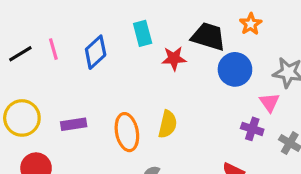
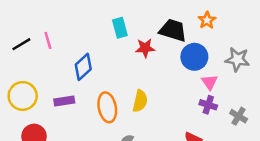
blue diamond: (96, 52) -> (83, 67), moved
pink triangle: (269, 102) -> (210, 82), moved

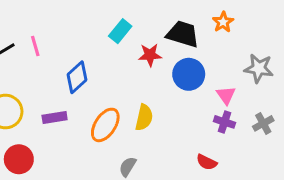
cyan rectangle: (120, 28) -> (120, 31), turned 54
blue circle: (194, 57) -> (189, 74), moved
orange ellipse: (107, 107) -> (105, 125), turned 44
gray cross: (239, 116) -> (263, 123), moved, turned 30

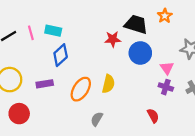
cyan rectangle: (120, 31) -> (53, 31), moved, turned 63
red semicircle: (207, 162) -> (153, 116), turned -144

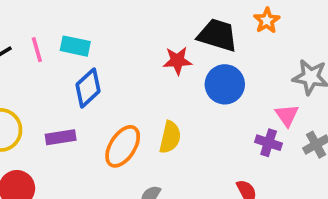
pink triangle: (167, 68) -> (287, 115), moved

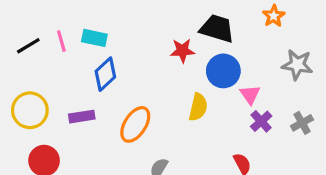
orange star: (267, 20) -> (274, 16), moved
pink triangle: (287, 115) -> (250, 95), moved
yellow semicircle: (170, 137) -> (198, 107), moved
purple cross: (269, 143) -> (261, 121), turned 30

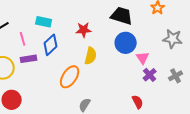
pink line: (61, 41) -> (23, 39), moved
red star: (182, 51) -> (84, 30), moved
yellow semicircle: (198, 107) -> (91, 56), moved
purple rectangle: (82, 117) -> (29, 59), moved

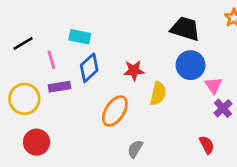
red star: (84, 30) -> (134, 71), moved
yellow semicircle: (91, 56) -> (158, 93), moved

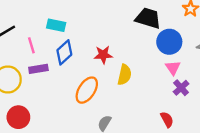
blue circle: (191, 65) -> (169, 42), moved

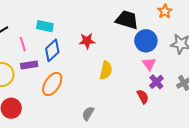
red star: (103, 55) -> (87, 41), moved
orange ellipse: (87, 90) -> (52, 84), moved
red semicircle: (167, 120) -> (143, 97), moved

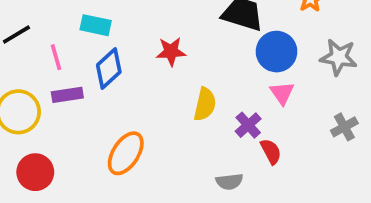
purple cross: (156, 82) -> (248, 125), moved
orange ellipse: (52, 84) -> (126, 153), moved
gray semicircle: (88, 113) -> (229, 182), moved, turned -128

